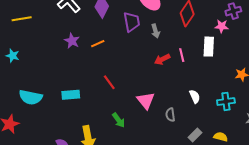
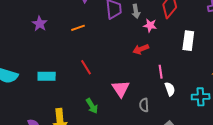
pink star: (222, 26) -> (150, 25), moved
gray arrow: (155, 31) -> (136, 11), moved
purple star: (72, 41) -> (40, 24), moved
pink line: (182, 55) -> (161, 72), moved

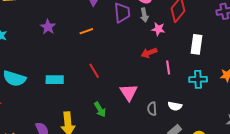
pink line: (161, 72) -> (168, 67), moved
white semicircle: (170, 89) -> (175, 106), moved, turned 120
cyan cross: (201, 97) -> (198, 79), moved

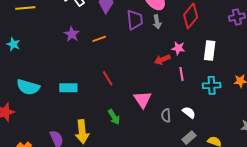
purple star: (48, 27) -> (72, 34), moved
pink star: (158, 29) -> (178, 48), moved
white semicircle: (175, 106) -> (189, 112), turned -152

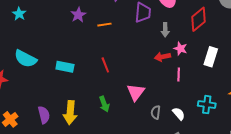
gray arrow: (157, 22) -> (165, 30), moved
cyan cross: (212, 85) -> (207, 105), moved

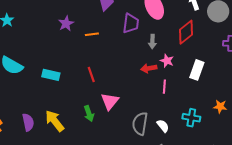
pink triangle: (136, 92) -> (110, 101), moved
gray semicircle: (156, 112) -> (140, 124), size x1.6
yellow arrow: (70, 113) -> (55, 121), turned 135

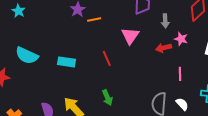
orange line: (92, 34) -> (94, 20), moved
pink line: (164, 87) -> (180, 74), moved
pink triangle: (110, 101) -> (130, 36), moved

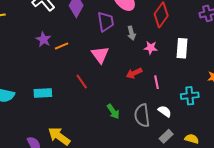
red arrow: (164, 48) -> (134, 73), moved
green arrow: (107, 98) -> (113, 111), moved

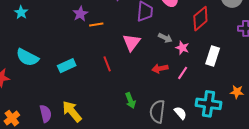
gray arrow: (131, 33) -> (165, 38), moved, turned -64
pink line: (157, 82) -> (183, 73), moved, turned 32
cyan rectangle: (43, 93) -> (67, 66), turned -36
cyan cross: (190, 96) -> (208, 104), size x1.4

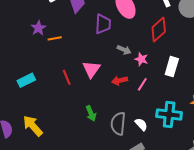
pink triangle: (132, 42) -> (91, 69), moved

